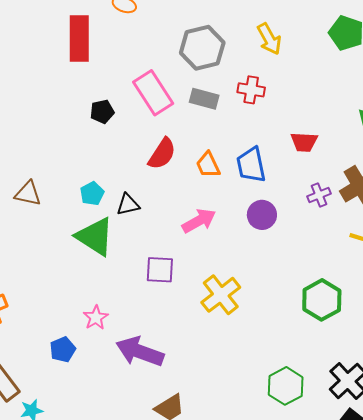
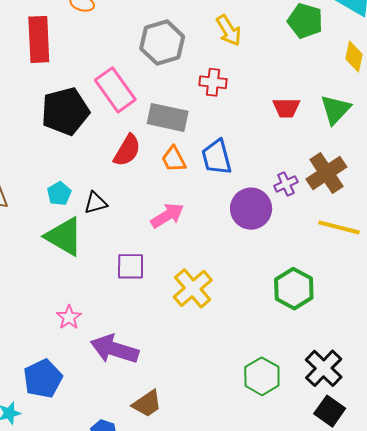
gray rectangle: (204, 99) -> (168, 117), moved, size x1.4
black pentagon: (102, 112) -> (65, 111), size x2.0
red trapezoid: (304, 142) -> (286, 108), moved
purple circle: (262, 215) -> (251, 209), moved, size x1.4
blue pentagon: (63, 350) -> (43, 379), moved, size x1.5

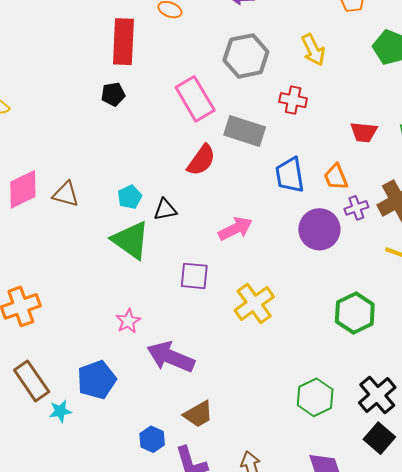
black pentagon: (65, 111) -> (113, 94), moved, size x0.5
orange trapezoid: (174, 159) -> (336, 177), moved

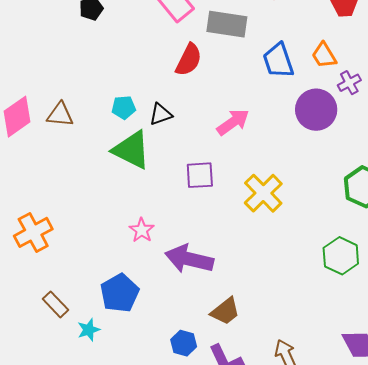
cyan pentagon: (130, 197) -> (124, 107), turned 30
brown rectangle: (32, 381) -> (56, 304), size x0.7
green hexagon: (315, 397) -> (341, 256), moved

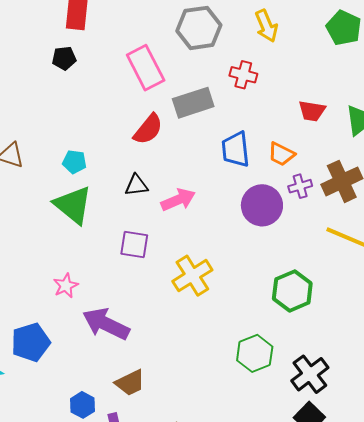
gray rectangle: (227, 24) -> (193, 103), turned -39
orange trapezoid: (324, 55) -> (281, 154), turned -44
black triangle: (161, 114) -> (136, 185), moved

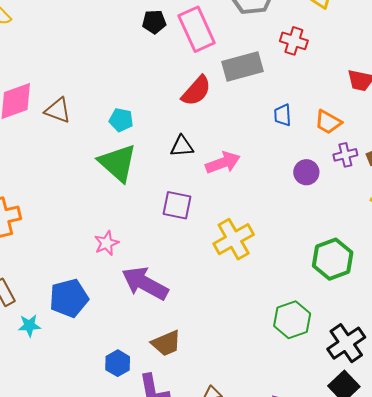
black pentagon: (64, 58) -> (154, 22), moved
blue trapezoid: (236, 149) -> (283, 115), size x0.6
purple circle: (262, 205) -> (306, 172), size x0.6

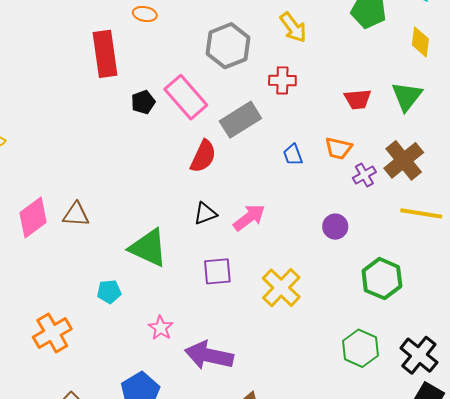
cyan pentagon: (121, 120) -> (109, 292), moved
purple circle: (306, 172) -> (335, 227), moved

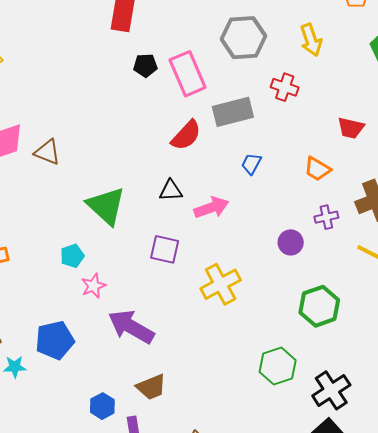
blue trapezoid: (293, 155) -> (251, 164), moved, turned 30
purple cross: (364, 175) -> (326, 217), moved
cyan pentagon: (109, 292) -> (72, 256), moved, turned -30

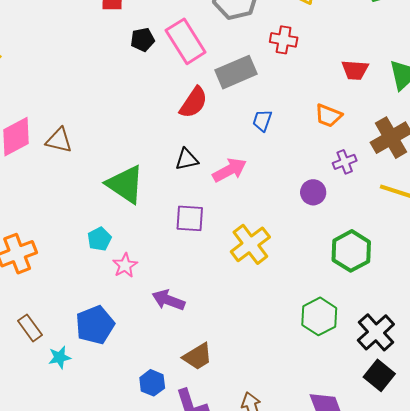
purple arrow: (131, 327) -> (168, 300), size x0.7

